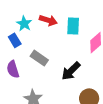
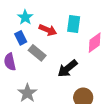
red arrow: (48, 20) -> (48, 30), moved
blue rectangle: (15, 40) -> (21, 38), moved

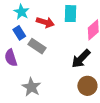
black arrow: (67, 69) -> (81, 59), moved

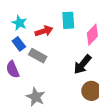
red arrow: (45, 22) -> (44, 31), turned -30

